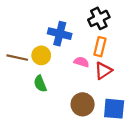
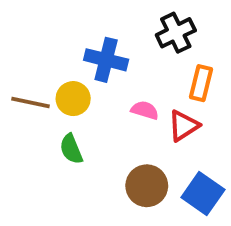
orange rectangle: (100, 47) -> (201, 83), moved
blue square: (114, 109) -> (203, 194), turned 30

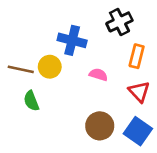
red triangle: (184, 126) -> (139, 92), moved, turned -40
green semicircle: (71, 149) -> (31, 101), moved

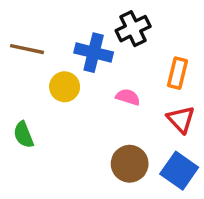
black cross: (119, 22) -> (133, 29), moved
brown line: (21, 69) -> (27, 49), moved
green semicircle: (31, 101) -> (24, 135), moved

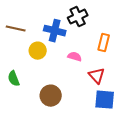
red triangle: (181, 119) -> (97, 76), moved
brown circle: (130, 164) -> (51, 96), moved
blue square: (179, 171) -> (105, 100), turned -30

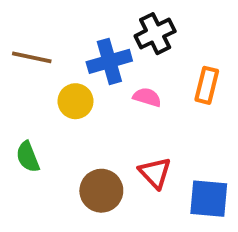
blue cross: (55, 31) -> (109, 61), turned -30
pink semicircle: (75, 57) -> (147, 97), moved
red triangle: (97, 76) -> (155, 173), moved

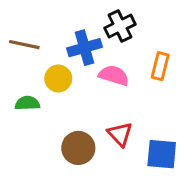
pink semicircle: (147, 97) -> (114, 75), size x1.4
green semicircle: (28, 157) -> (27, 103), moved, turned 110

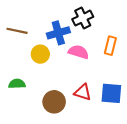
green semicircle: (27, 103) -> (17, 84), moved
red triangle: (120, 134) -> (83, 92), turned -30
blue square: (162, 154) -> (111, 93), moved

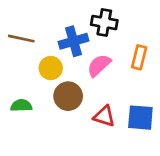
black cross: (83, 18) -> (104, 22), turned 36
pink semicircle: (78, 52) -> (99, 65), turned -60
brown circle: (54, 102) -> (68, 96), moved

